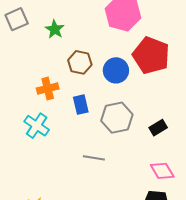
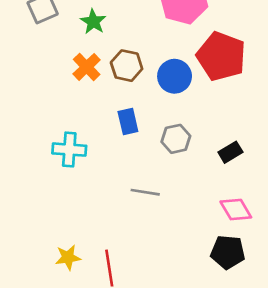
orange cross: (48, 89) -> (87, 67), moved, turned -30
gray hexagon: (117, 118) -> (176, 139), size x0.7
cyan cross: (37, 126) -> (69, 150), turned -30

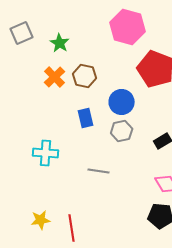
blue circle: (175, 76) -> (122, 102), moved
cyan cross: (69, 150) -> (46, 153), moved

